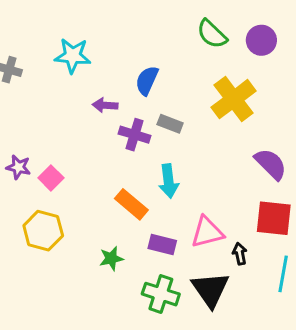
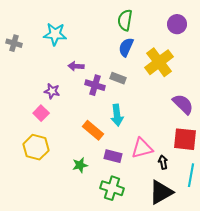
green semicircle: (212, 34) -> (125, 20), moved, turned 55
blue semicircle: (147, 80) -> (126, 47), moved
purple star: (18, 167) -> (52, 91), moved
black triangle: (210, 289) -> (161, 192), moved, turned 36

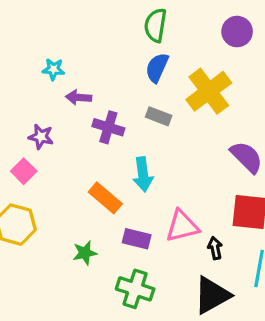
cyan star: (55, 34) -> (53, 69), moved, size x0.6
gray rectangle: (118, 78) -> (159, 116), moved

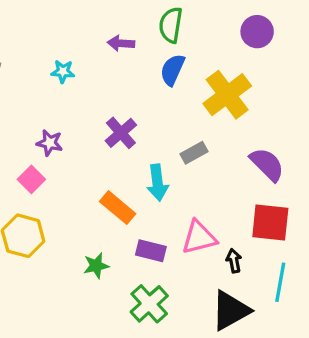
purple arrow: (79, 97) -> (121, 43), moved
gray rectangle: (159, 116) -> (194, 153), moved, turned -50
purple cross: (108, 127) -> (121, 133), turned 32
green cross: (135, 289) -> (149, 304), turned 30

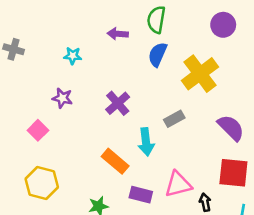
purple star: (50, 143) -> (62, 98), moved
pink square: (31, 179) -> (38, 130), moved

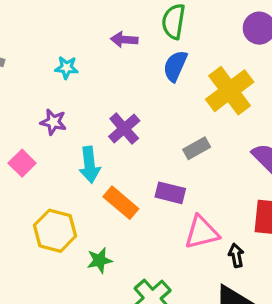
cyan arrow: (146, 142) -> (90, 165), moved
yellow hexagon: (42, 183) -> (55, 231), moved
purple rectangle: (141, 195) -> (170, 193), moved

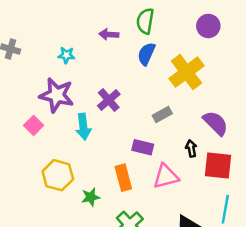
purple star: (53, 122) -> (57, 95), size x1.8
orange rectangle: (121, 203) -> (123, 178), moved, turned 35
black arrow: (236, 255) -> (191, 149), moved

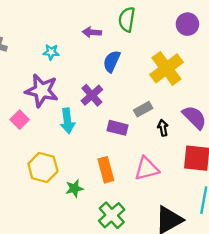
blue semicircle: (146, 54) -> (112, 61), moved
purple rectangle: (143, 147) -> (117, 128), moved
black arrow: (191, 149) -> (163, 128), moved

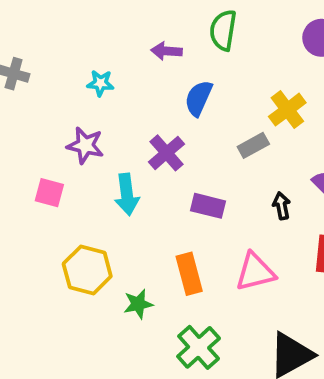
yellow cross: (166, 68) -> (287, 110), size x0.7
purple star: (42, 91) -> (85, 145), size x0.7
gray rectangle: (143, 109) -> (253, 145), moved
pink square: (20, 120) -> (49, 193), turned -30

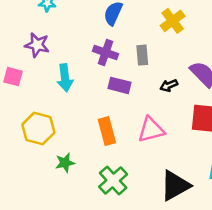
gray rectangle: (253, 145) -> (142, 55), moved, turned -66
purple cross: (166, 153) -> (105, 53), moved, turned -30
black arrow: (282, 206) -> (169, 85), turned -102
green star: (138, 304) -> (65, 163), moved

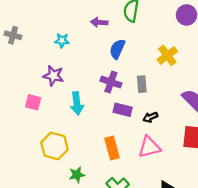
black arrow: (169, 85) -> (150, 117), moved

